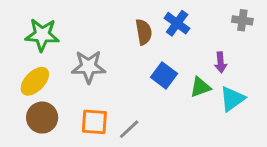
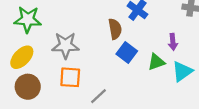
brown semicircle: (144, 32) -> (115, 29), moved
orange square: (94, 122) -> (70, 77), moved

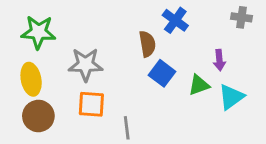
yellow ellipse: (22, 57) -> (31, 79), turned -55
gray line: (98, 96) -> (127, 128), turned -54

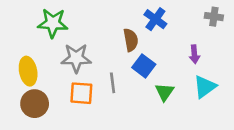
green star: (38, 32) -> (53, 23), moved
green triangle: (199, 85) -> (165, 92), moved, turned -36
gray line: (127, 128) -> (113, 83), moved

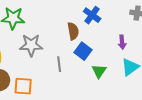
orange square: (81, 93) -> (23, 86), moved

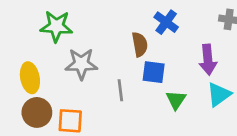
purple arrow: (122, 42) -> (208, 60), size x1.5
blue square: (83, 51) -> (154, 72), turned -30

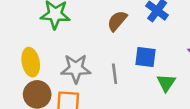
brown semicircle: (140, 44) -> (117, 21), moved, turned -130
gray star: (81, 64) -> (76, 69), moved

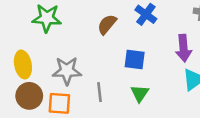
gray line: (115, 74) -> (99, 92), moved
green triangle: (166, 83) -> (140, 93), moved

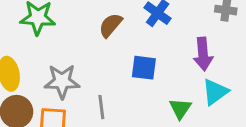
green triangle: (140, 93) -> (180, 109), moved

